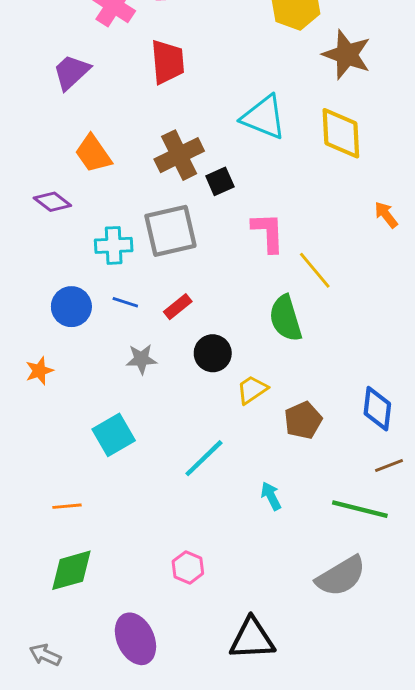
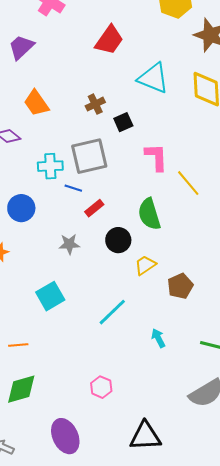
red trapezoid: (168, 62) -> (109, 40), moved, turned 40
brown cross: (179, 155) -> (95, 104), size x0.6
blue line: (125, 302) -> (73, 188), moved
green semicircle: (286, 318) -> (149, 214), moved

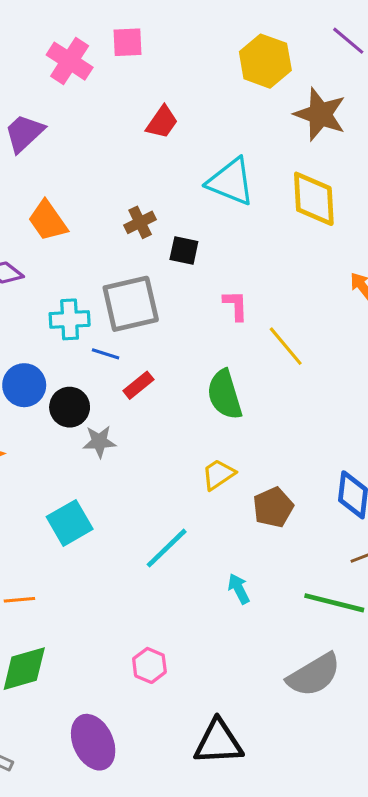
red trapezoid: (109, 40) -> (162, 122), size x0.7
black square: (123, 122) -> (184, 251), turned 36
pink L-shape: (156, 157) -> (236, 305), size x0.7
black circle: (118, 240) -> (70, 407), moved

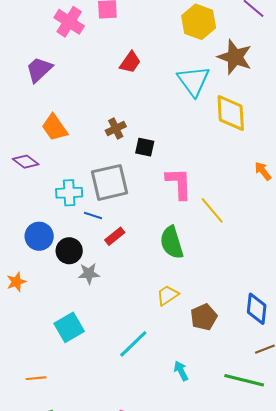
cyan triangle: (231, 182) -> (193, 81), moved, turned 32
pink L-shape: (236, 305) -> (179, 183), size x1.6

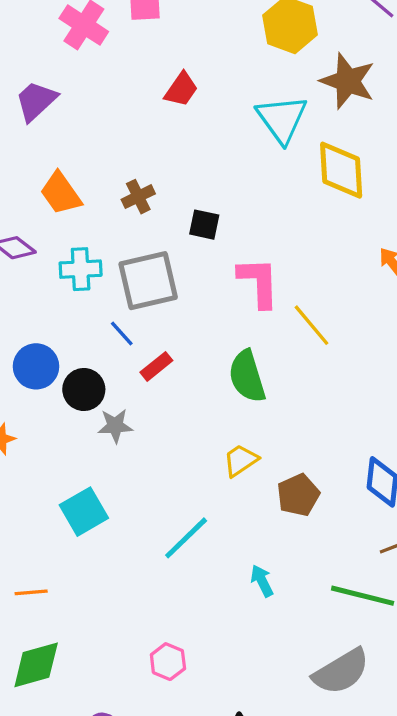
brown cross: (116, 129) -> (138, 197), moved
cyan cross: (69, 193) -> (81, 269), moved
blue line: (93, 216) -> (122, 333), turned 30

